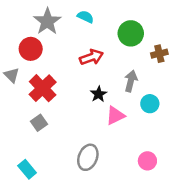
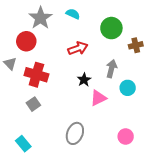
red cross: (43, 88) -> (36, 75), turned -30

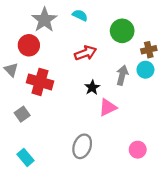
cyan circle: (128, 88) -> (145, 70), moved
gray square: (33, 104) -> (22, 114), moved

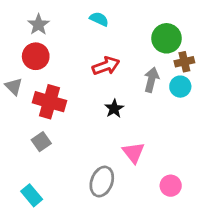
gray star: (44, 20) -> (38, 25), moved, size x0.7
green circle: (122, 31) -> (167, 38), moved
gray arrow: (122, 75) -> (151, 80), moved
pink triangle: (108, 107) -> (133, 153), moved, turned -42
gray square: (22, 114) -> (41, 142), moved

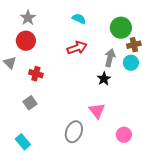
cyan semicircle: (99, 19) -> (79, 19), moved
red cross: (49, 102) -> (36, 74), size x0.6
black star: (114, 109) -> (104, 79), moved

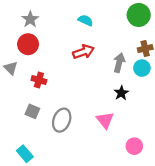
green circle: (121, 28) -> (139, 15), moved
black star: (104, 79) -> (121, 93), moved
gray square: (30, 103) -> (32, 111), turned -32
gray ellipse: (74, 132) -> (62, 120), moved

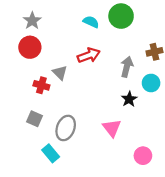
green circle: (139, 15) -> (121, 16), moved
gray triangle: (11, 68) -> (60, 73), moved
cyan circle: (142, 68) -> (151, 83), moved
cyan rectangle: (25, 154) -> (51, 153), moved

